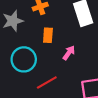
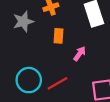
cyan circle: (24, 59) -> (29, 80), moved

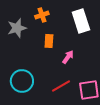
red line: (57, 83) -> (61, 86), moved

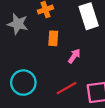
gray star: (17, 28) -> (18, 24), turned 30

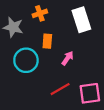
cyan circle: (23, 83) -> (26, 60), moved

